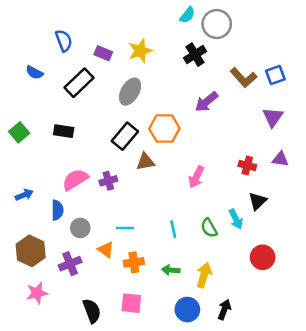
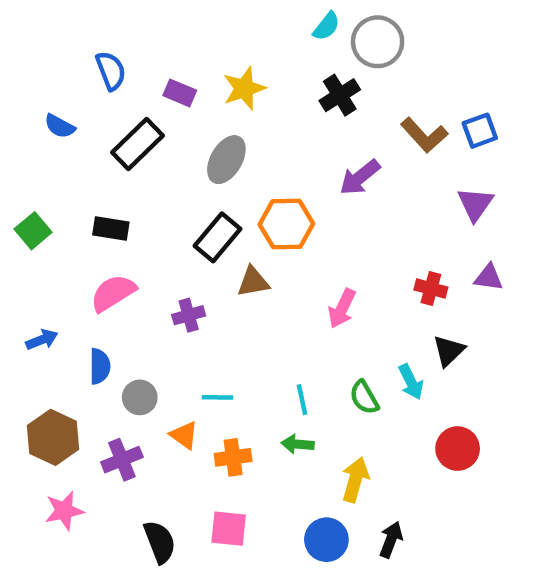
pink semicircle: (75, 180) -> (113, 293), moved
green arrow: (171, 270) -> (298, 444), moved

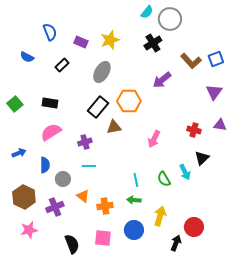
black rectangle: (137, 144) -> (62, 65), size x0.6
cyan line: (218, 397) -> (89, 166), moved
red circle: (458, 449) -> (194, 227), moved
blue circle: (326, 540) -> (134, 230), moved

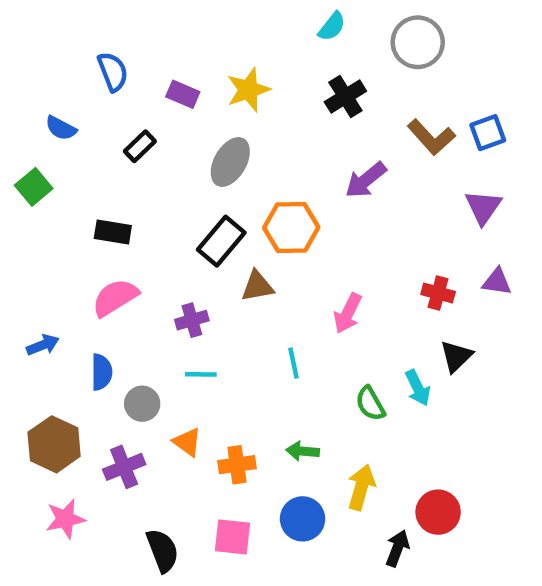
gray circle: (170, 19) -> (418, 42), moved
green square: (15, 104) -> (34, 187), moved
cyan line: (136, 180) -> (293, 363), moved

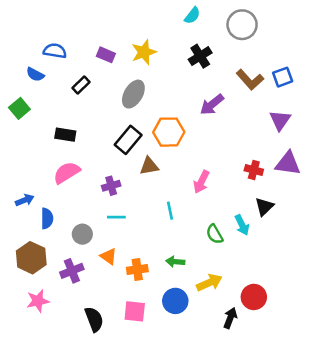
blue semicircle: (113, 72) -> (55, 51), moved, turned -60
purple triangle: (497, 282) -> (288, 163), size x1.5
blue semicircle: (101, 372) -> (47, 218), moved
yellow arrow: (361, 487) -> (209, 283), turned 50

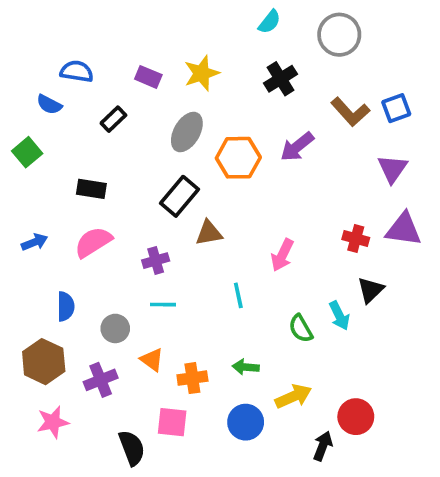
orange hexagon: (169, 132) -> (238, 158), moved
blue arrow: (25, 200) -> (34, 242), moved
pink square: (135, 311) -> (172, 422), moved

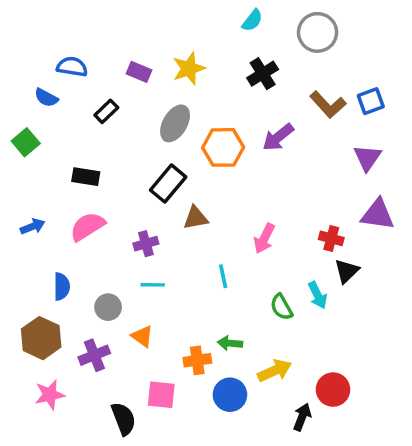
red cross: (356, 238) -> (331, 238), moved
orange cross: (192, 378) -> (197, 360), moved

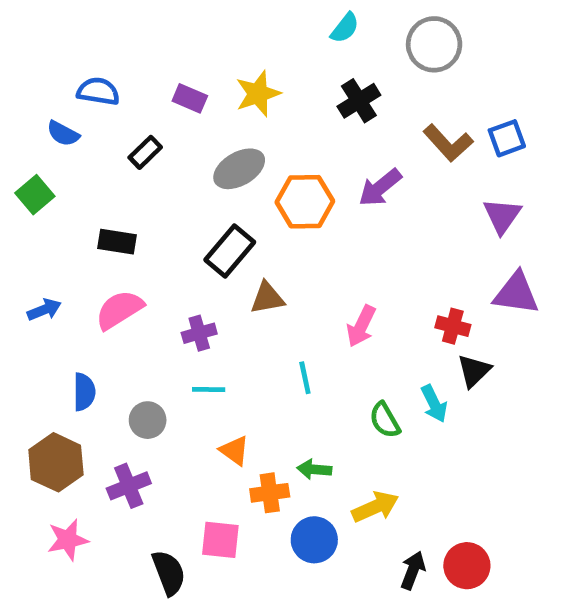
gray ellipse: (175, 123) -> (239, 169), turned 30
orange triangle: (142, 336) -> (234, 451), moved
red circle: (333, 390) -> (467, 566), moved

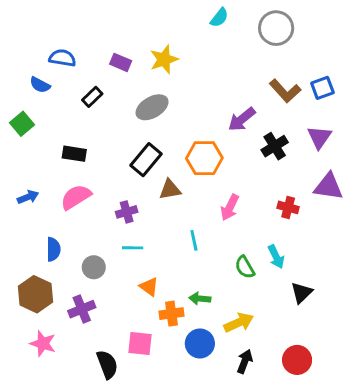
black cross: (359, 101) -> (275, 146), moved
orange hexagon: (305, 202) -> (204, 158), moved
black triangle: (474, 371) -> (302, 293), moved
pink star: (68, 540) -> (43, 343), turned 30
black arrow: (413, 570) -> (245, 361), moved

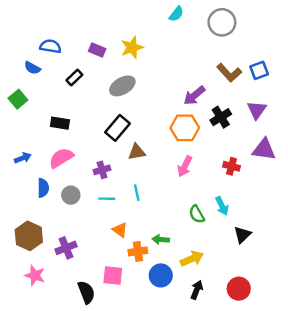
orange hexagon: (204, 158) -> (185, 128), moved
cyan line: (194, 240) -> (137, 193), moved
blue semicircle: (53, 249) -> (43, 188), moved
gray circle: (94, 267) -> (71, 195), moved

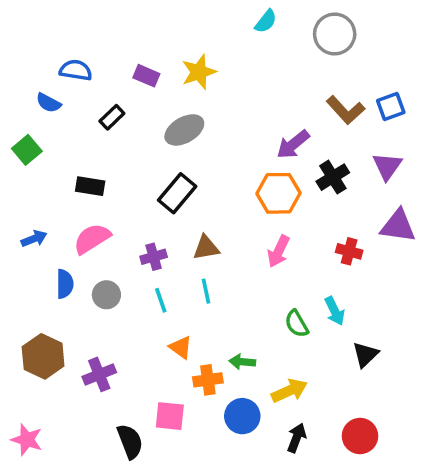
brown triangle: (137, 152) -> (206, 248), moved
cyan line: (107, 199) -> (161, 300), turned 70
pink star: (35, 275) -> (27, 440), moved

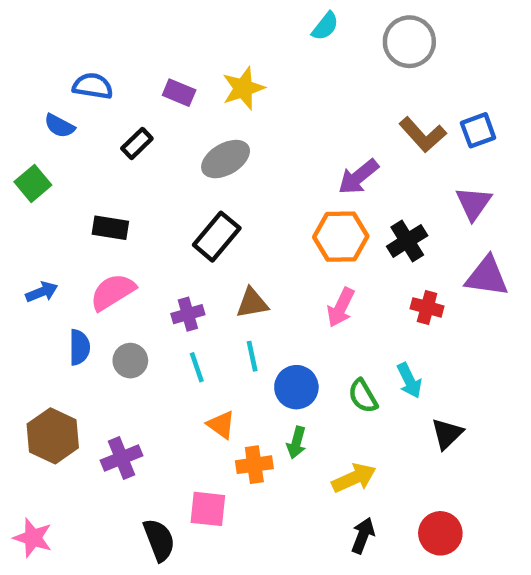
black cross: (333, 177) -> (407, 241), moved
green arrow: (242, 362) -> (296, 443), turned -80
blue circle: (242, 416) -> (296, 387), moved

